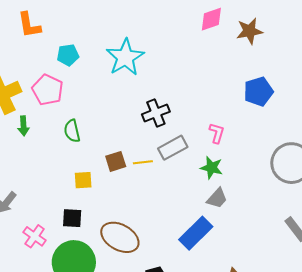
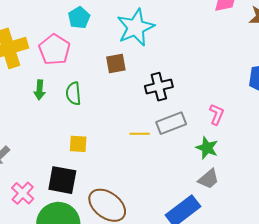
cyan pentagon: (68, 55) -> (79, 18), turned -30
green arrow: (23, 126) -> (40, 90), moved
brown square: (116, 161) -> (116, 63), moved
black square: (72, 218) -> (62, 180), size x1.4

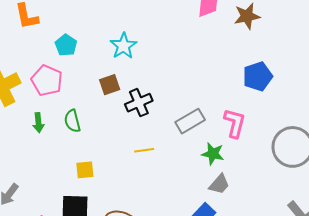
cyan star: (136, 27) -> (123, 46), size x0.7
black cross: (159, 87) -> (139, 103), moved
pink L-shape: (217, 114) -> (235, 123), moved, size x1.4
gray rectangle: (171, 123) -> (190, 121), moved

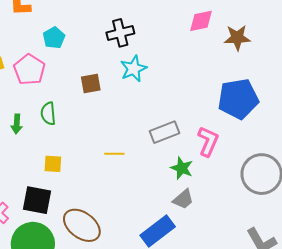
cyan star: (123, 46) -> (134, 69), moved
blue pentagon: (258, 76) -> (238, 99), size x1.4
black cross: (139, 103) -> (120, 33), moved
green arrow: (38, 123) -> (17, 124), moved

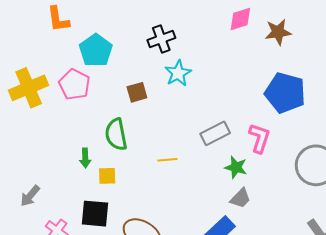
cyan pentagon: (54, 38) -> (96, 50), size x1.5
blue pentagon: (238, 99) -> (285, 93), turned 30
green semicircle: (48, 114) -> (116, 134), moved, size x1.4
green arrow: (17, 124) -> (85, 158), moved

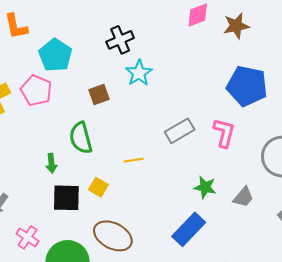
green star: (236, 167) -> (205, 187), moved
yellow square: (107, 176) -> (98, 187), moved, turned 36
gray trapezoid: (240, 198) -> (243, 197), moved
black square: (95, 214) -> (66, 198), moved

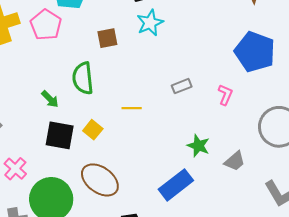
gray rectangle: (180, 131) -> (182, 86), size x0.7
pink L-shape: (224, 133) -> (225, 95), size x0.7
green arrow: (51, 163) -> (50, 99), turned -48

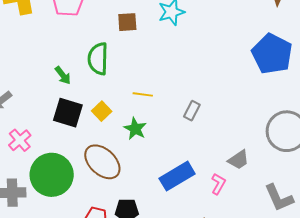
gray rectangle: (182, 86) -> (192, 111), moved, turned -48
pink L-shape: (225, 95) -> (218, 184), moved
green star: (198, 146) -> (135, 129), moved

